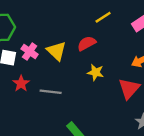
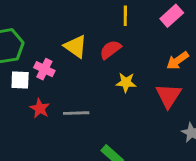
yellow line: (103, 17) -> (125, 16), turned -49
yellow triangle: (57, 51) -> (76, 46), moved

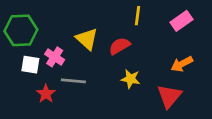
gray line: (76, 113) -> (73, 81), moved

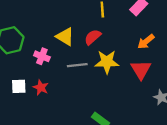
white square: (30, 65) -> (19, 86), moved
yellow star: (131, 79) -> (107, 62), size x1.5
gray line: (73, 81) -> (77, 65), moved

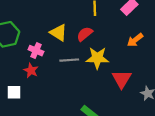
red triangle: (141, 70) -> (122, 79), moved
white square: (19, 86) -> (14, 92), moved
red star: (41, 87) -> (31, 70), moved

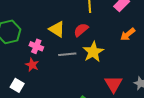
yellow star: (97, 58) -> (93, 52), turned -30
red triangle: (122, 79) -> (113, 84), moved
white square: (14, 92) -> (17, 85), turned 32

